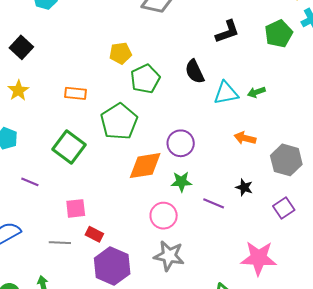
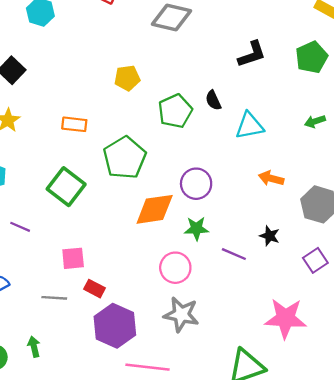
black semicircle: (195, 72) -> (213, 100), size x0.7
green pentagon: (145, 79) -> (175, 111), moved
green arrow: (256, 92) -> (315, 121), moved

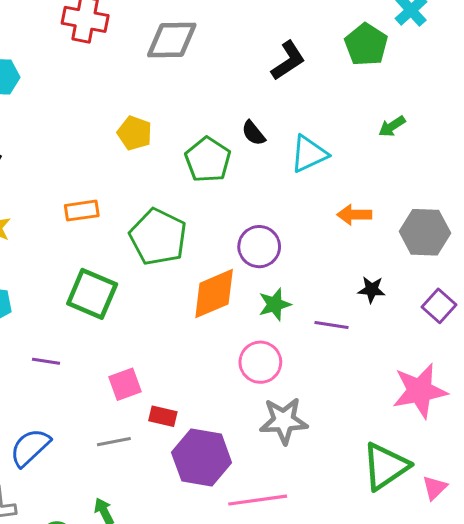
yellow pentagon: (127, 78) -> (135, 133), turned -30

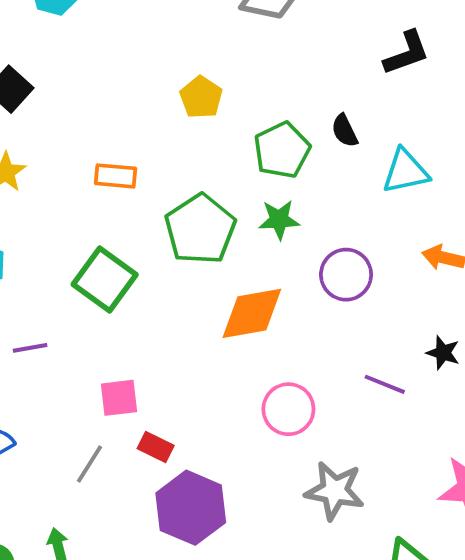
purple circle: (259, 247) -> (346, 275), moved
green star: (275, 304) -> (279, 220), moved
purple line: (46, 361) -> (30, 348), turned -32
gray star: (284, 421) -> (335, 491), moved
gray line: (114, 442) -> (89, 464), turned -60

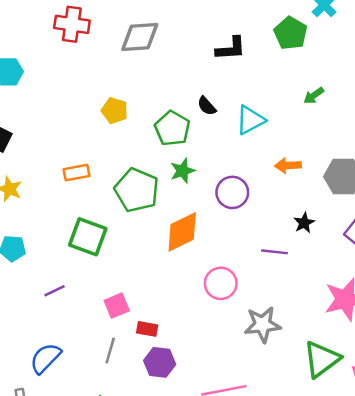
black L-shape: (407, 53) -> (231, 49), turned 32
black star: (443, 353) -> (304, 223), turned -30
purple hexagon: (191, 508) -> (160, 362), moved, size x0.7

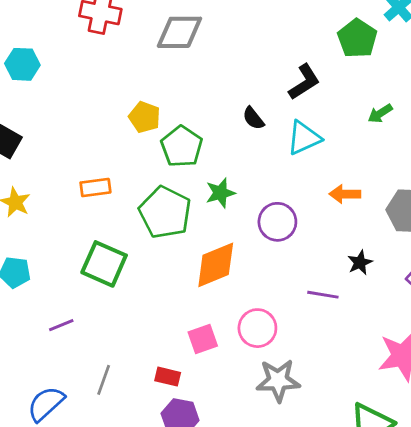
black L-shape: (231, 49) -> (304, 82), moved, turned -32
green pentagon: (172, 128) -> (182, 146), moved
pink square: (117, 306) -> (203, 339), moved
gray star: (262, 325) -> (278, 380), moved
gray line: (110, 351) -> (104, 380), moved

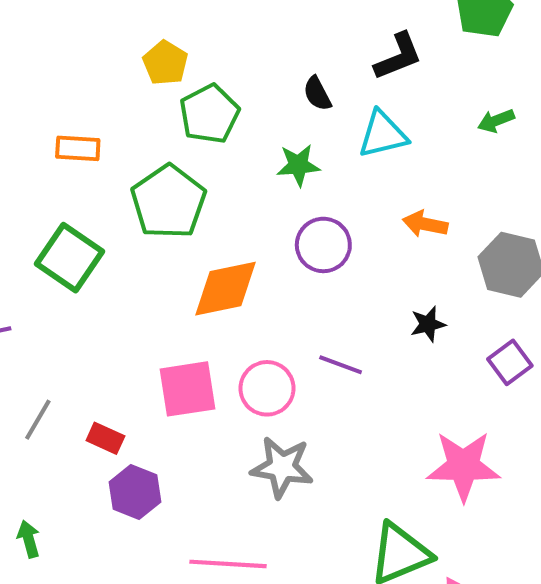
green star: (220, 193) -> (298, 165), moved
purple line: (323, 295) -> (341, 365), moved
pink square: (203, 339) -> (187, 389), size x1.4
red rectangle: (168, 377) -> (105, 438), moved

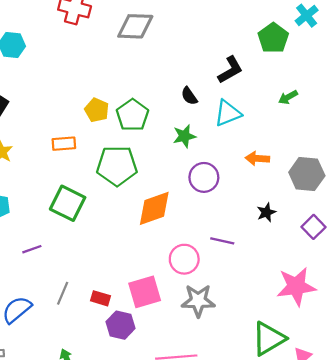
yellow pentagon: (165, 63) -> (97, 110), moved
green pentagon: (169, 202) -> (117, 166), turned -30
pink square: (187, 389) -> (145, 292), moved

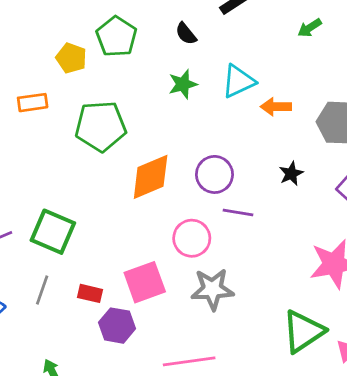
cyan triangle: (228, 113) -> (238, 81), moved
green pentagon: (132, 115) -> (116, 37), moved
purple circle: (204, 177) -> (214, 174), moved
green square: (68, 203) -> (53, 232), moved

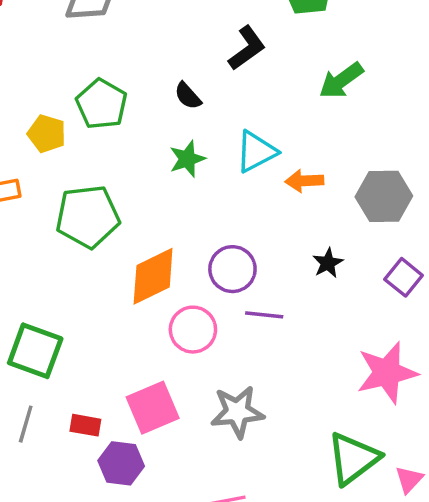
green arrow: (310, 28) -> (341, 81), size x1.5
pink circle: (192, 238) -> (193, 330), moved

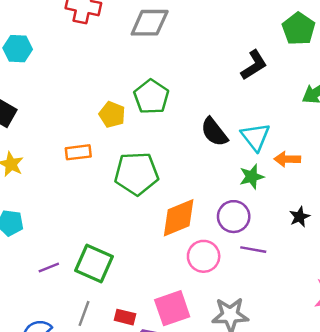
black semicircle: (188, 96) -> (214, 132), moved, size x1.5
cyan triangle: (256, 152) -> (255, 137), turned -44
green star: (187, 159) -> (252, 177), moved

